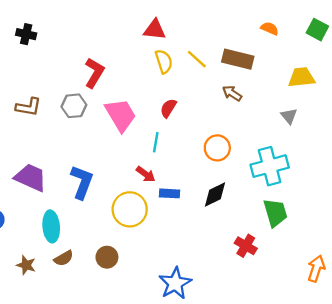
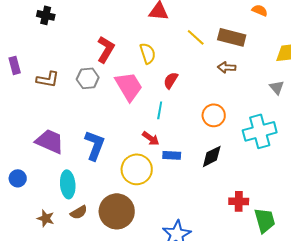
yellow semicircle: (164, 61) -> (148, 53), moved
brown arrow: (232, 93) -> (227, 67), turned -30
green trapezoid: (275, 213) -> (265, 220), moved
red cross: (246, 246) -> (239, 201), turned -30
brown circle: (107, 257) -> (117, 211), size x1.8

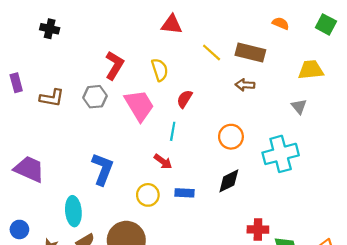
purple trapezoid: (50, 141) -> (29, 169), moved
blue rectangle: (172, 155) -> (185, 193), moved
yellow circle: (137, 169) -> (148, 195), size x0.7
blue circle: (18, 178) -> (19, 229), moved

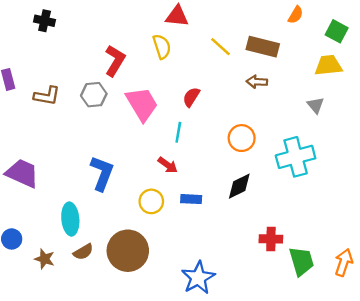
orange semicircle: (281, 23) -> (296, 15), turned 98
green square: (326, 24) -> (337, 31), moved
yellow semicircle: (160, 70) -> (162, 47), moved

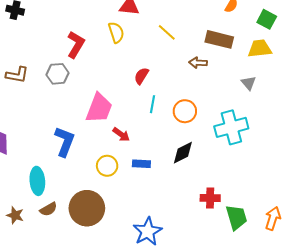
brown rectangle: (263, 47) -> (219, 39), moved
pink trapezoid: (142, 104) -> (99, 108), moved, turned 52
cyan line: (178, 132) -> (153, 104), moved

